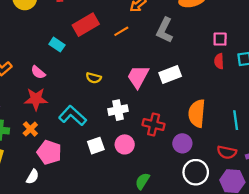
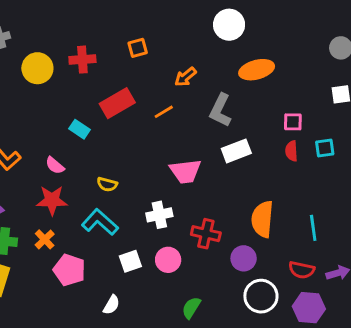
white rectangle: (170, 75) -> (236, 151), moved
pink trapezoid: (138, 77) -> (185, 171), turned -125
yellow semicircle: (94, 78) -> (107, 184), moved
white semicircle: (33, 177) -> (111, 305), moved

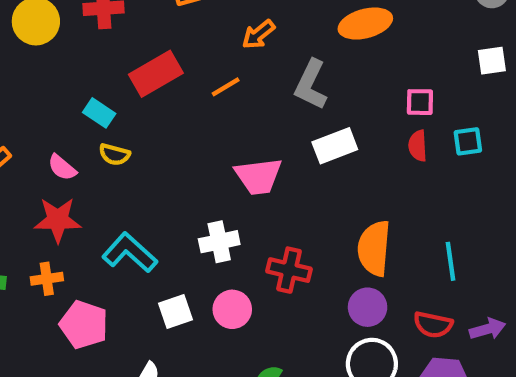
yellow semicircle: (107, 184) -> (114, 154), moved
orange cross: (45, 239) -> (47, 279), turned 36
purple circle: (244, 258) -> (368, 307), moved

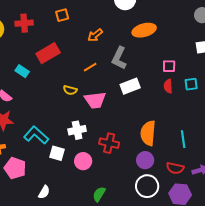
orange line: (226, 87) -> (90, 67), moved
yellow semicircle: (114, 154) -> (70, 90), moved
white square: (176, 312) -> (57, 153), moved, turned 35

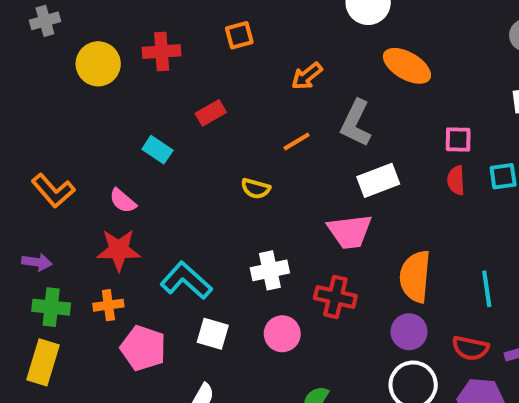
orange ellipse: (144, 30) -> (407, 66), turned 45
red rectangle: (48, 53) -> (211, 113), size x0.6
pink trapezoid: (95, 100) -> (350, 232), moved
white square: (57, 153) -> (213, 334), moved

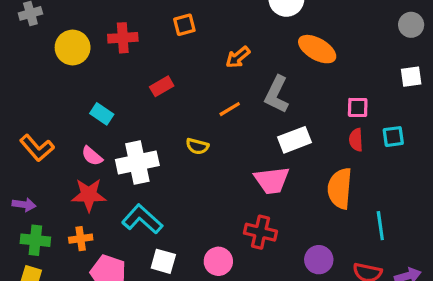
cyan rectangle: (157, 150) -> (102, 114), moved
white cross: (270, 270) -> (137, 162), moved, size x1.4
orange semicircle: (415, 276) -> (340, 188), moved

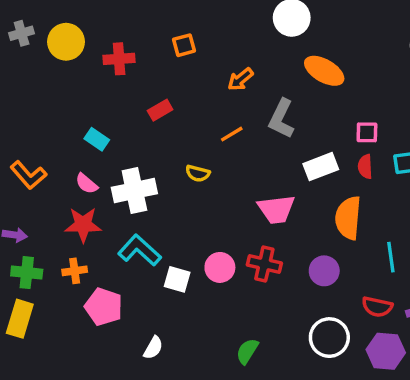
yellow circle: (73, 47) -> (66, 42), moved
white rectangle: (294, 140) -> (321, 167), moved
purple circle: (319, 260) -> (324, 271), moved
white square: (163, 261) -> (177, 279), moved
pink circle: (218, 261) -> (220, 267), moved

